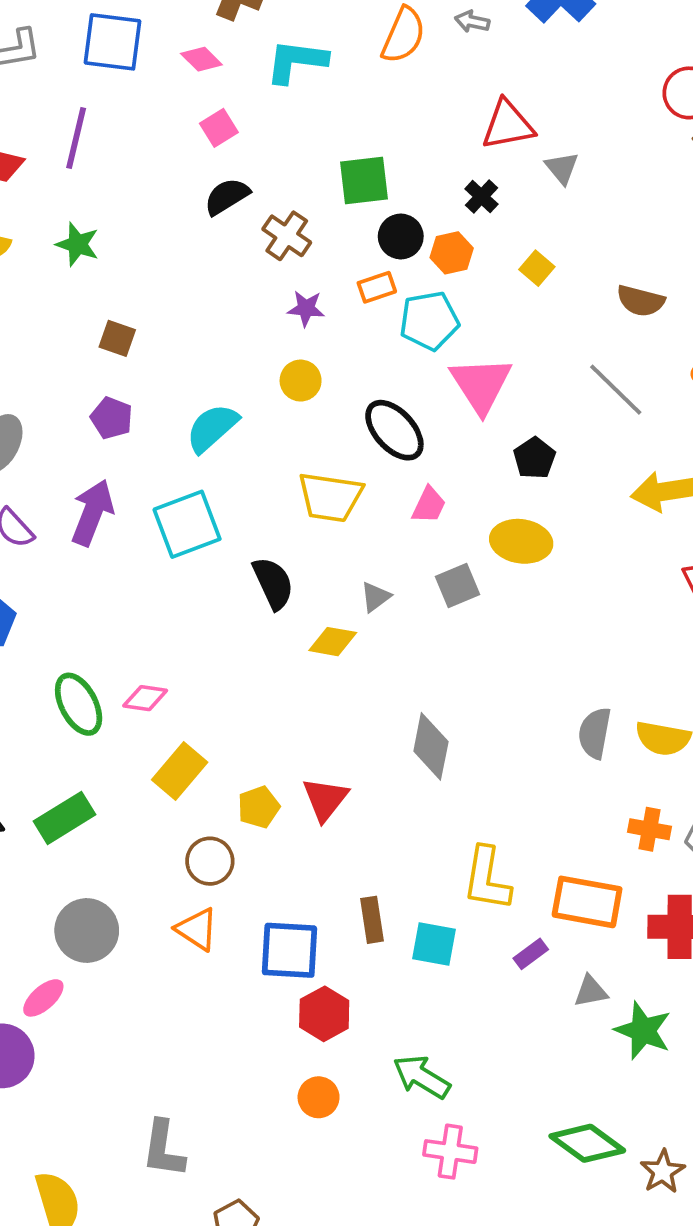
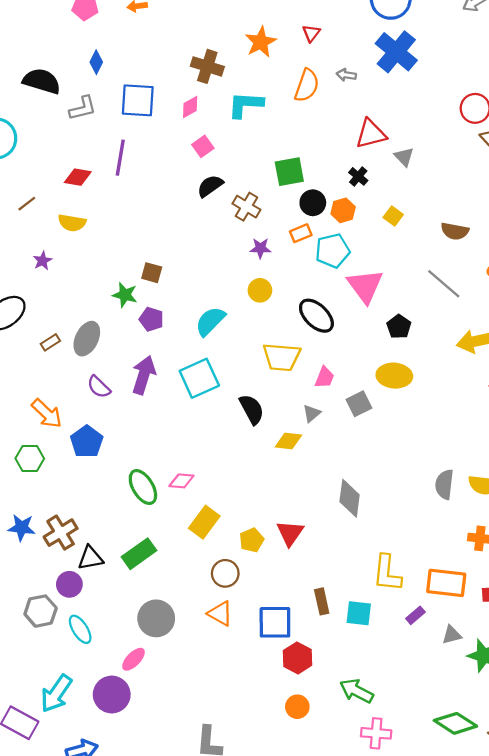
pink diamond: (201, 59) -> (190, 107), turned -70
green star: (78, 244) -> (125, 295), moved
pink trapezoid: (429, 505) -> (325, 377), moved

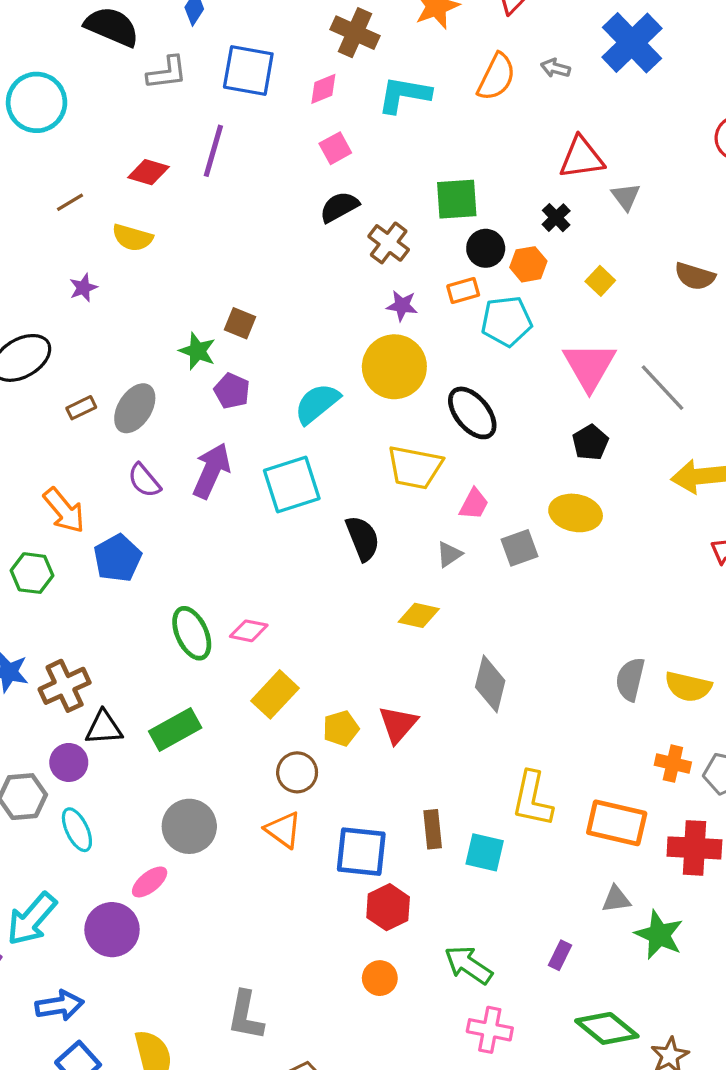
brown semicircle: (455, 231) -> (695, 276), moved
pink triangle: (365, 286) -> (589, 366), moved
yellow circle: (260, 290) -> (394, 367), size x1.8
yellow diamond: (288, 441) -> (419, 615), moved
purple rectangle: (415, 615) -> (560, 955), moved, turned -30

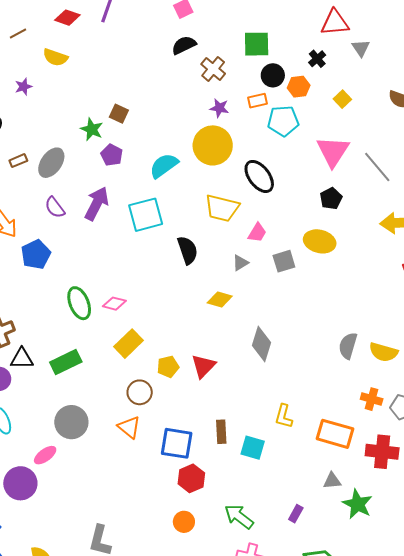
yellow L-shape: (532, 799) -> (284, 416), size x0.7

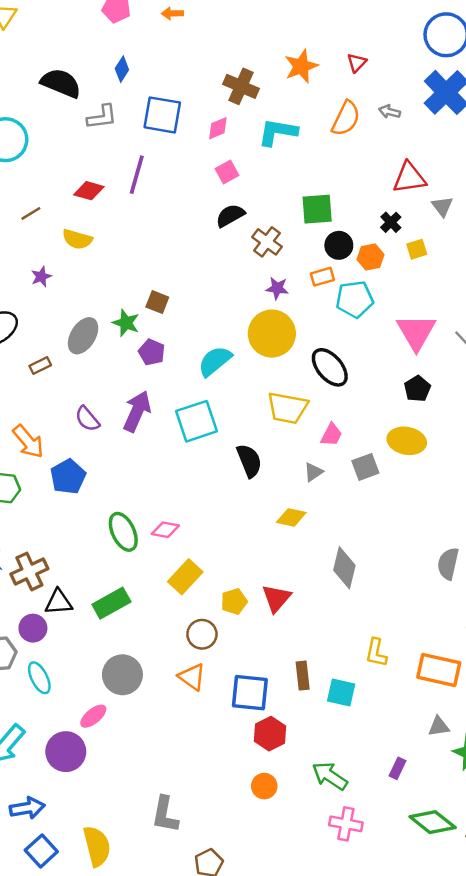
yellow square: (342, 99) -> (417, 249), moved, turned 30
gray ellipse: (51, 163) -> (83, 336), moved

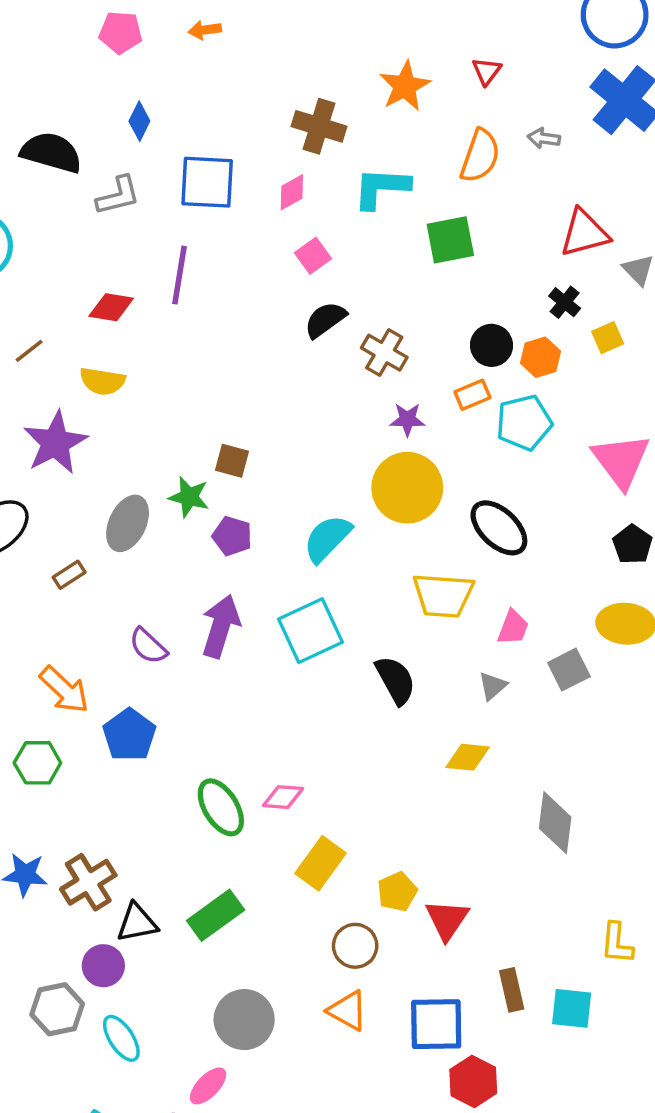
green square: (317, 209) -> (450, 240), moved
purple star: (41, 277) -> (55, 443), size x2.0
red triangle: (276, 598) -> (447, 920), moved

